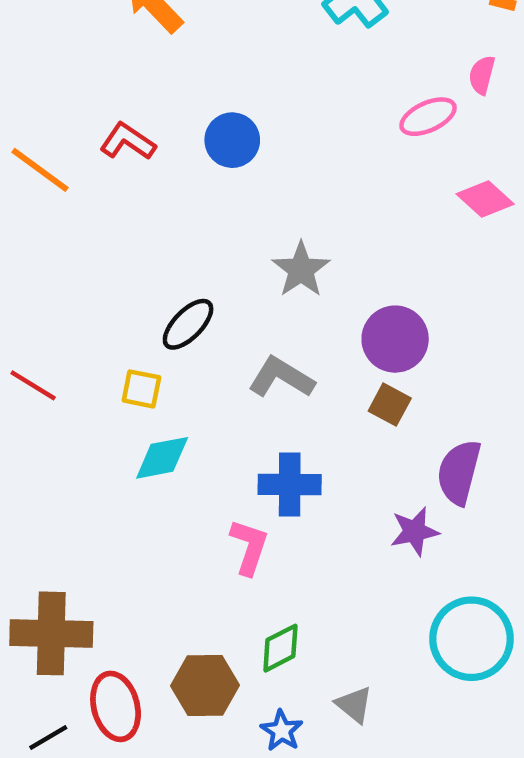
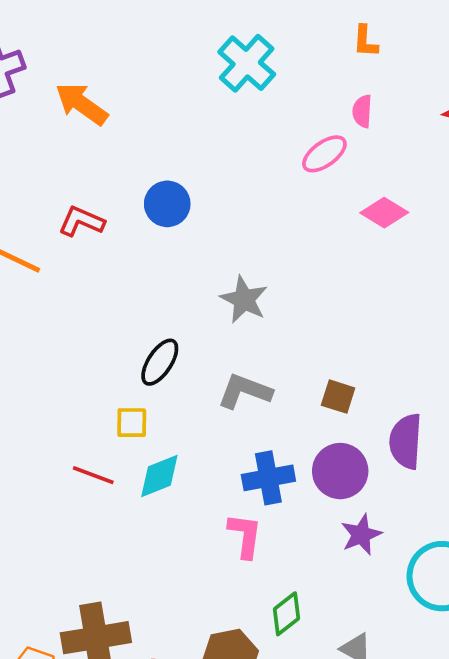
purple circle: (395, 339) -> (340, 471), moved
red line: (33, 385) -> (93, 475), moved
purple star: (415, 531) -> (361, 535), moved

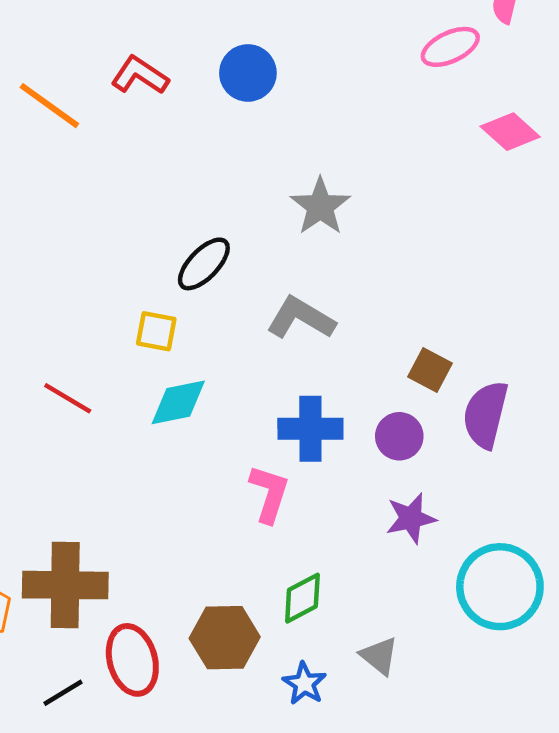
brown square: (338, 397) -> (430, 370), moved
purple circle: (340, 471) -> (399, 436), size x0.7
red line: (93, 475) -> (68, 398), moved

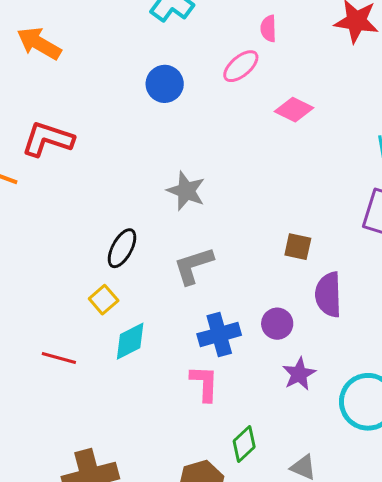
blue circle: (248, 73) -> (165, 84), moved
red L-shape: (140, 75) -> (48, 139), size x1.4
gray L-shape: (301, 318) -> (193, 266), turned -33
yellow square: (156, 331) -> (104, 300), turned -36
brown square: (430, 370) -> (298, 247), moved

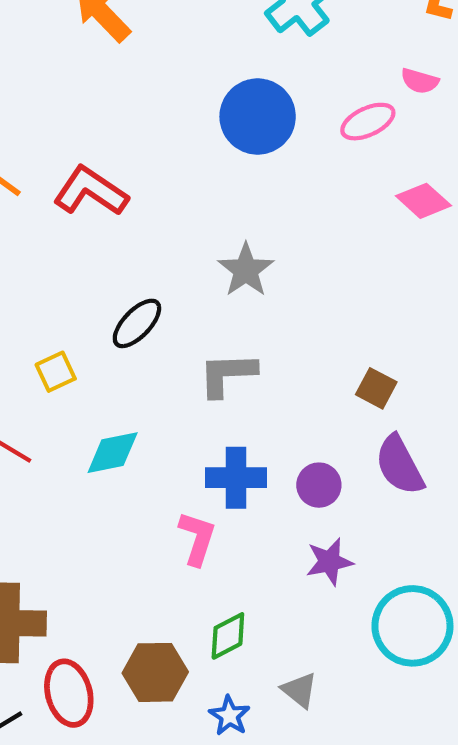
pink semicircle: (268, 29) -> (420, 81), turned -88
blue circle: (165, 84) -> (258, 117), size x1.4
red L-shape: (48, 139) -> (91, 191), moved
purple semicircle: (328, 295) -> (400, 465), turned -42
yellow square: (104, 300) -> (56, 372), moved

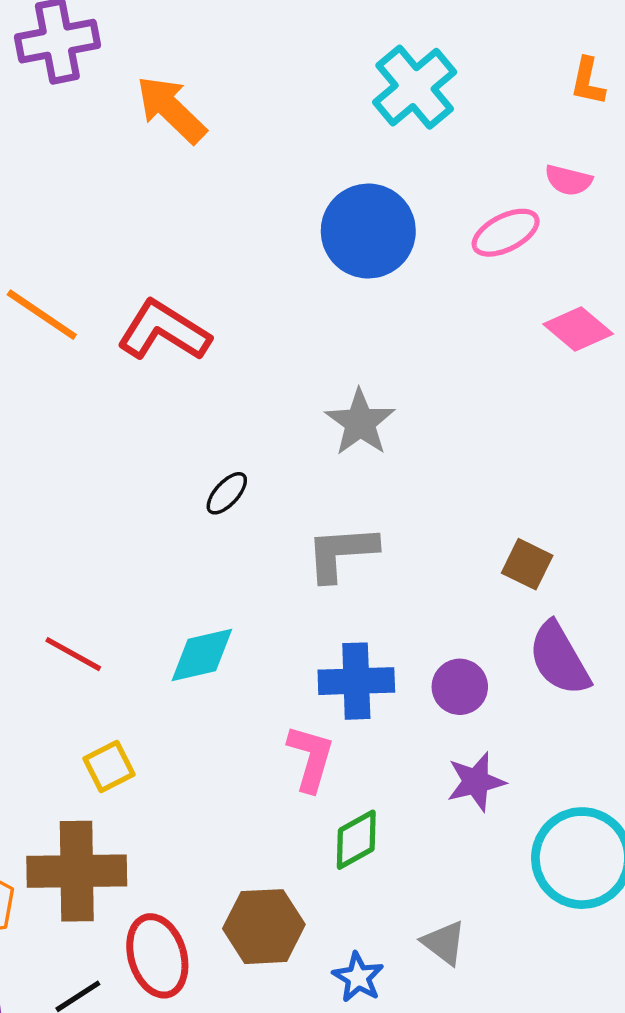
black ellipse: (137, 323) -> (227, 493), size x0.7
yellow square: (56, 372) -> (109, 767), moved
green diamond: (228, 636) -> (356, 840), moved

